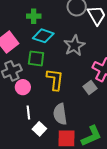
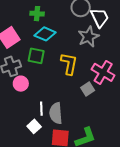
gray star: (74, 46) -> (89, 37), moved
yellow L-shape: (55, 79) -> (69, 64), moved
white line: (28, 113) -> (41, 109), moved

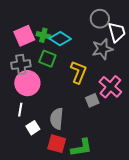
green cross: (37, 14) -> (43, 35), moved
pink circle: (21, 84) -> (27, 83), size x1.6
white line: (41, 109) -> (20, 110), moved

